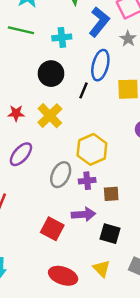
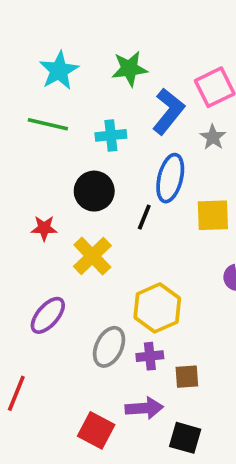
red star: (16, 113) -> (44, 228), moved

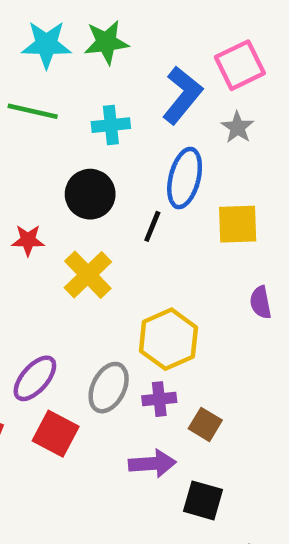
green star: (129, 69) -> (106, 42), moved
cyan star: (59, 70) -> (46, 44), turned 30
purple ellipse: (48, 315) -> (35, 378), moved
brown square: (187, 377) -> (205, 424), turned 35
red square: (96, 430) -> (56, 434), moved

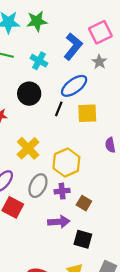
cyan cross: (111, 125) -> (39, 61), turned 35
blue ellipse: (185, 178) -> (74, 86), turned 40
yellow square: (238, 224) -> (87, 113), moved
yellow cross: (88, 275) -> (28, 148), moved

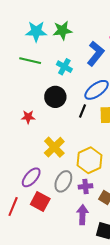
purple arrow: (59, 222) -> (82, 215), turned -84

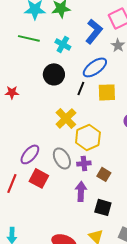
red star: (28, 117) -> (12, 92), moved
yellow cross: (54, 147) -> (66, 118), moved
gray ellipse: (63, 181) -> (62, 158), turned -55

